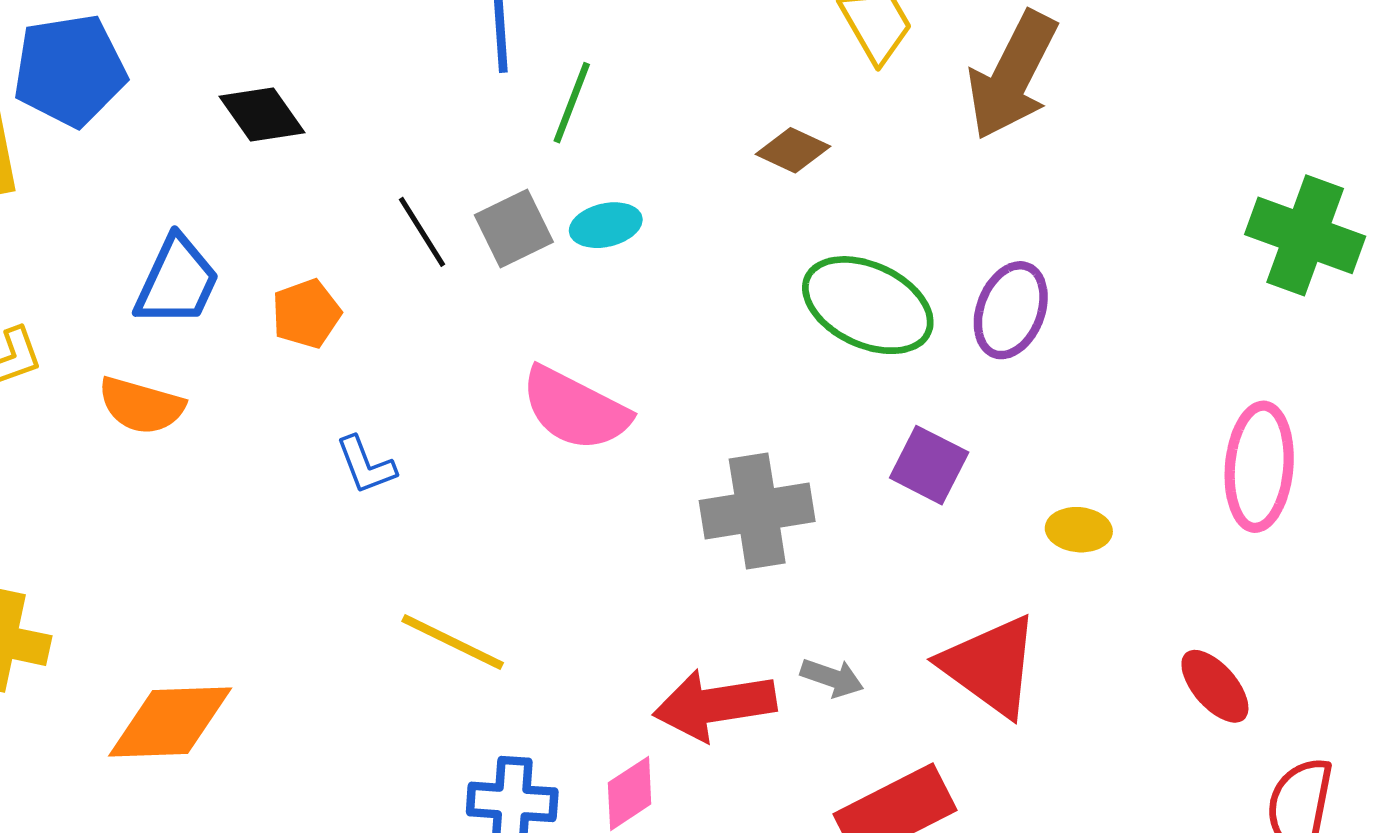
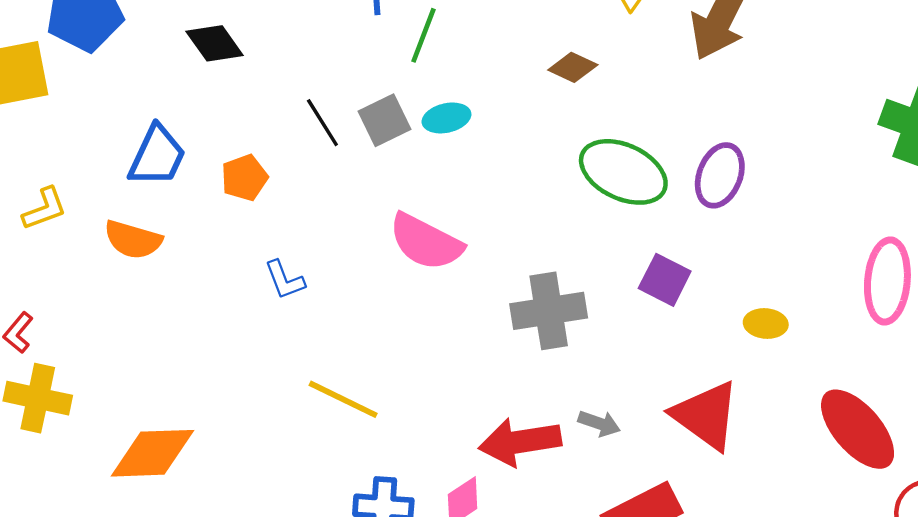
red ellipse: (1215, 686) -> (858, 429), size x1.6

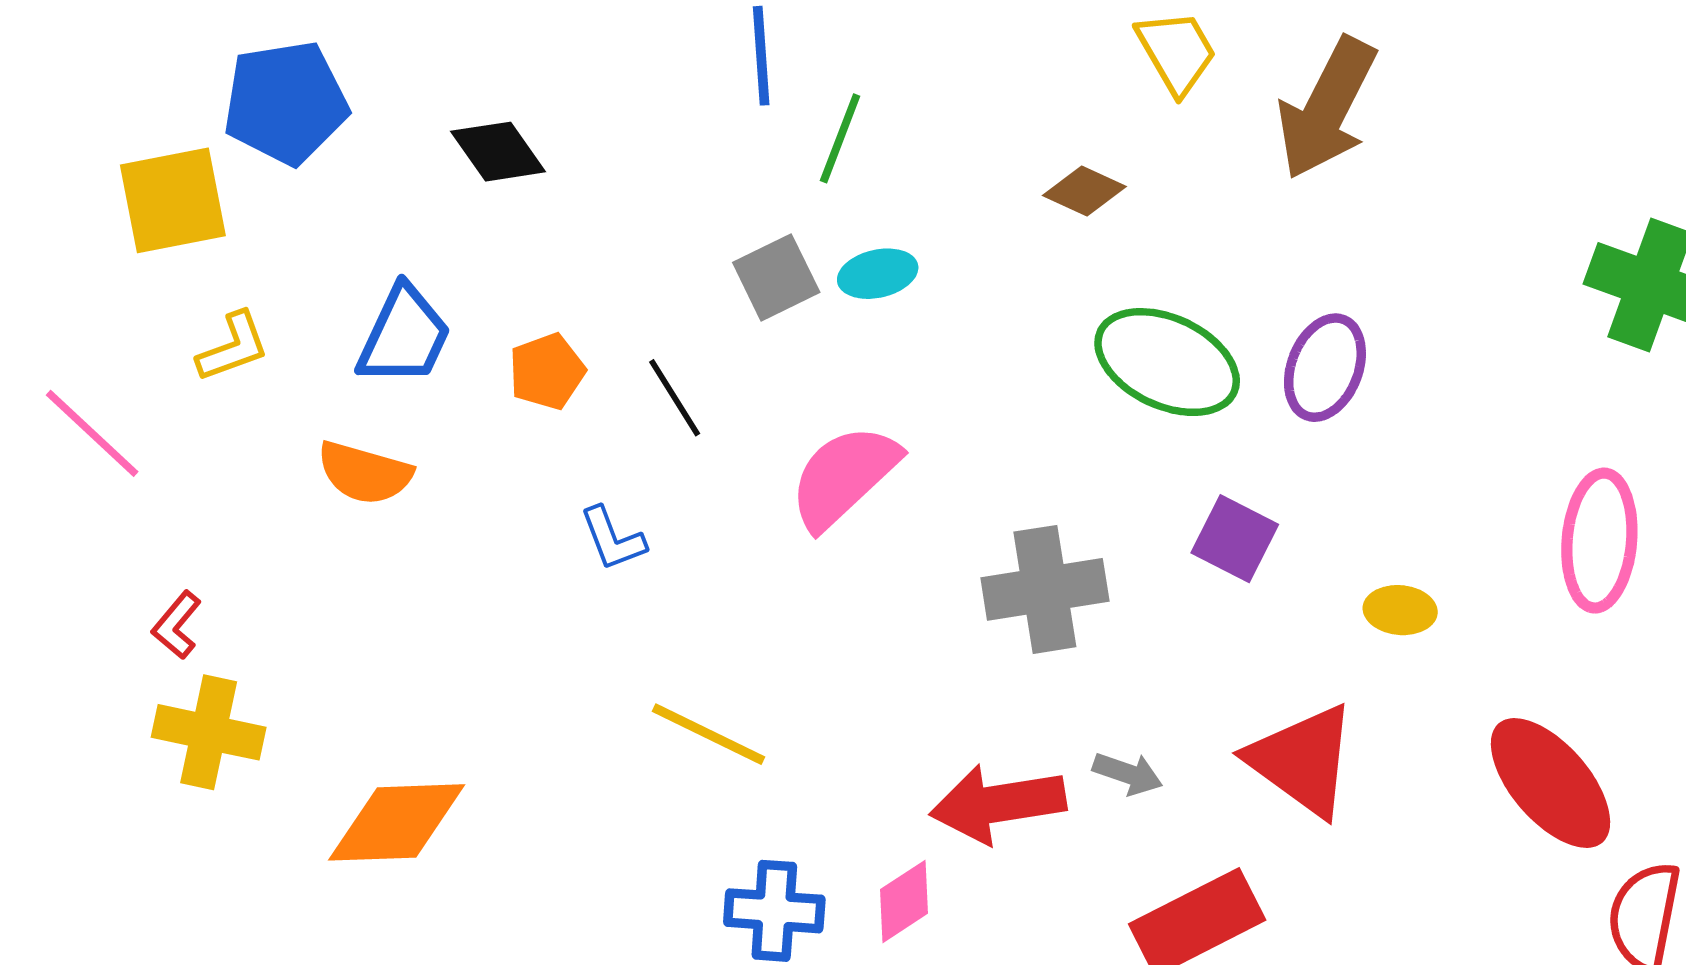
black line: (322, 123) -> (675, 398), moved
yellow L-shape: (45, 209) -> (233, 347), moved
pink semicircle: (426, 242) -> (844, 477), turned 110

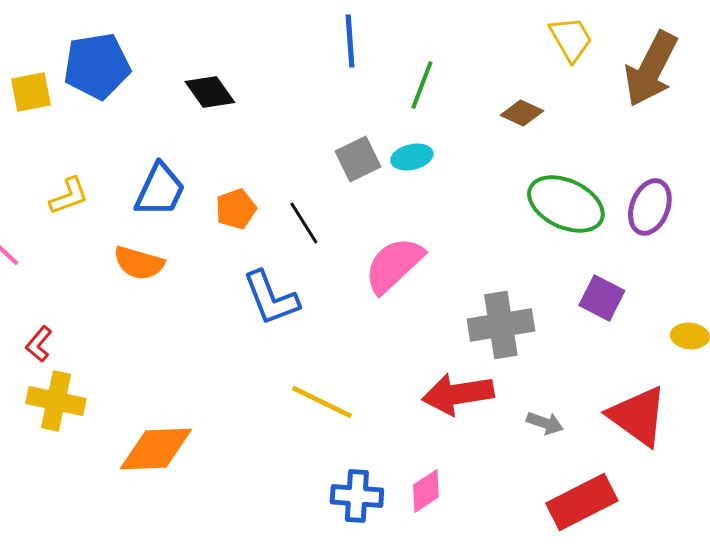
green line: (840, 138) -> (422, 85), moved
yellow square: (173, 200) -> (31, 92), moved, size x0.7
blue L-shape: (613, 539) -> (271, 298), size x1.6
red arrow: (998, 804) -> (458, 394), moved

